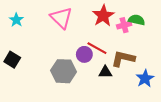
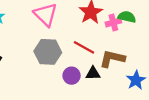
purple circle: (84, 54) -> (72, 76), moved
gray hexagon: (63, 71) -> (48, 52), moved

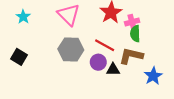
green semicircle: (127, 17) -> (135, 34), moved, turned -105
purple circle: (72, 76) -> (98, 62), moved

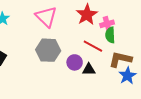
red line: (105, 45) -> (93, 46), moved
brown L-shape: (131, 56) -> (120, 59), moved

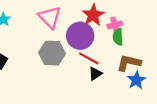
red line: (93, 46) -> (89, 58), moved
purple circle: (75, 62) -> (80, 36), moved, size x1.6
black triangle: (89, 70) -> (95, 74), turned -32

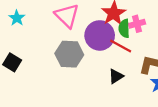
green semicircle: (118, 37) -> (124, 28), moved
red line: (89, 58) -> (121, 46), moved

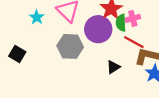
cyan star: (17, 18) -> (37, 17), moved
red line: (121, 46) -> (134, 42), moved

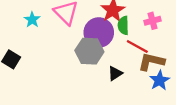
pink cross: (133, 18) -> (152, 21), moved
gray hexagon: (70, 46) -> (89, 51), moved

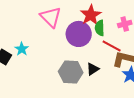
cyan star: (32, 20) -> (22, 49), moved
gray hexagon: (89, 51) -> (71, 72), moved

